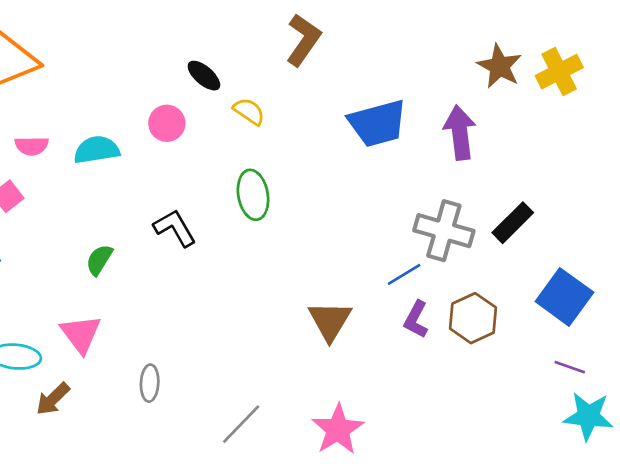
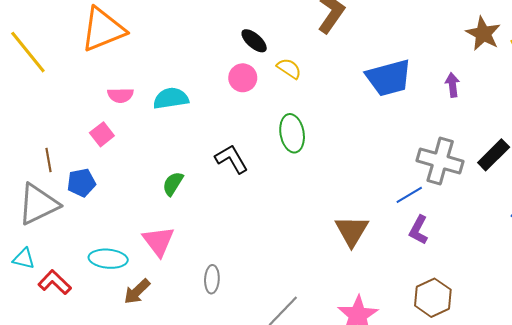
pink circle: (167, 123) -> (243, 78), moved
purple arrow: (460, 133) -> (452, 85), size x0.6
brown hexagon: (473, 318) -> (433, 298), moved

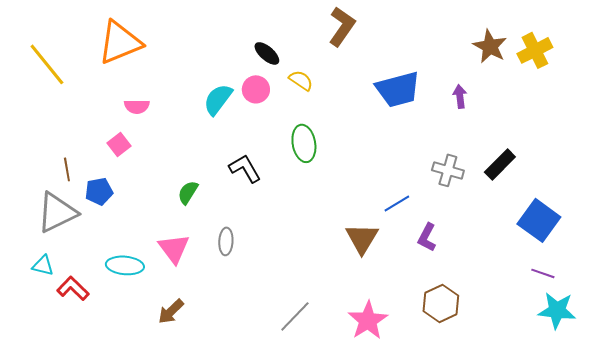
cyan semicircle: (171, 98) -> (218, 99), moved, turned -44
gray cross: (440, 161) -> (448, 170), size x0.7
blue line: (409, 195) -> (397, 203), moved
gray ellipse: (212, 279) -> (226, 241), moved
brown arrow: (137, 292) -> (171, 311), moved

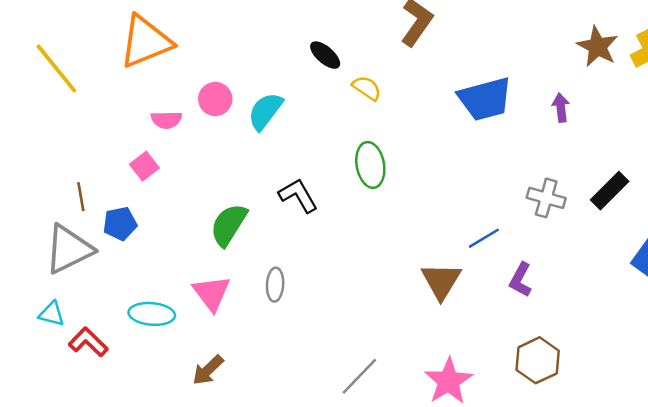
pink circle: (256, 89) -> (215, 99), moved
green semicircle: (188, 192) -> (229, 225), size x1.5

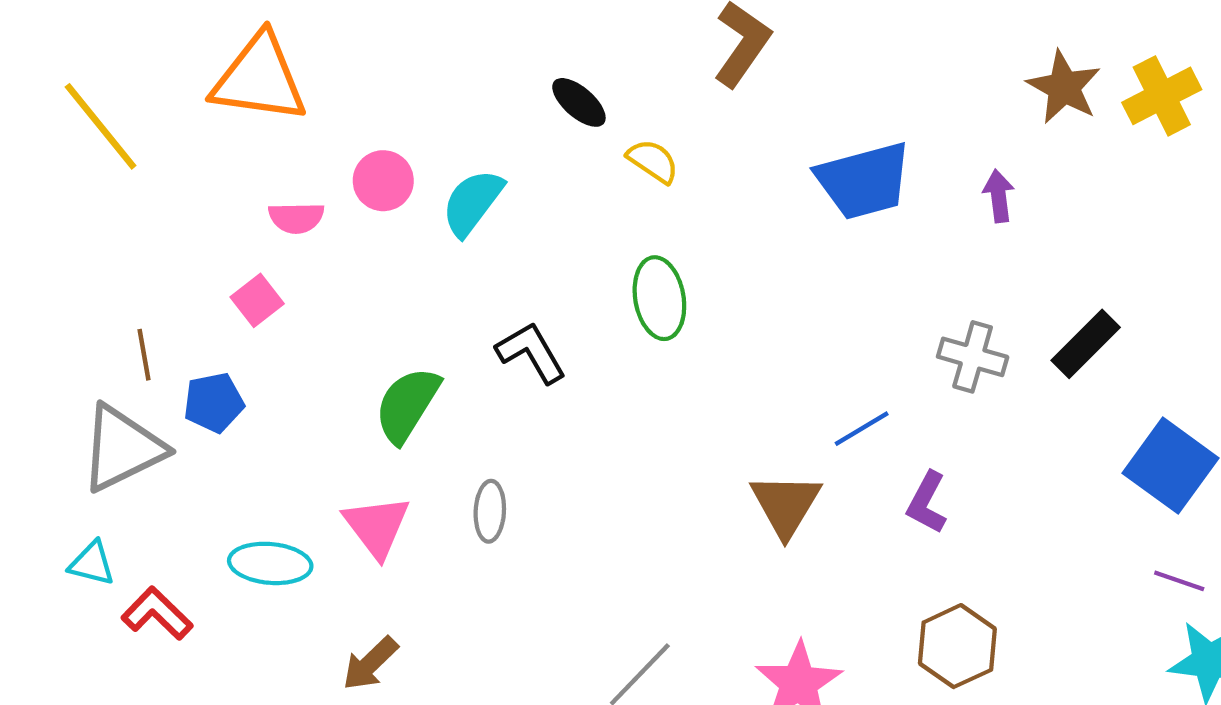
orange triangle: (146, 42) -> (259, 79), turned 30

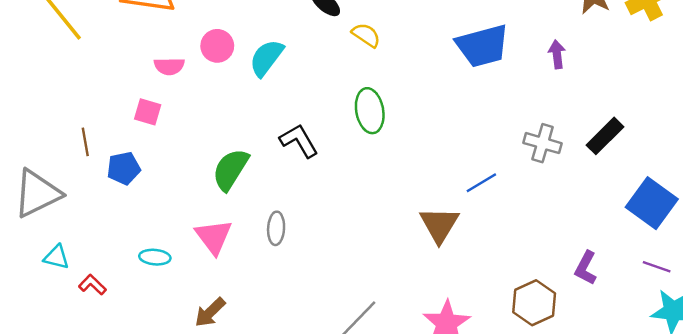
pink square: (257, 300) -> (148, 112), turned -36
gray triangle: (122, 448) -> (37, 194), moved
purple L-shape: (927, 503) -> (586, 268), moved
cyan ellipse: (270, 563) -> (155, 257), size x0.7
red L-shape: (157, 613) -> (92, 285), size x0.7

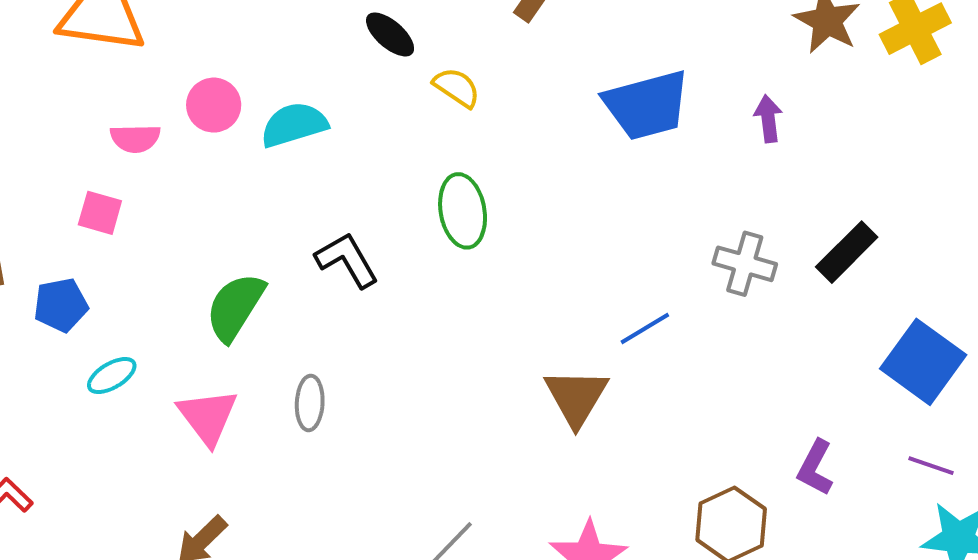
cyan semicircle: (266, 58) -> (294, 125), turned 36
cyan ellipse: (155, 257) -> (112, 376), moved, turned -36

